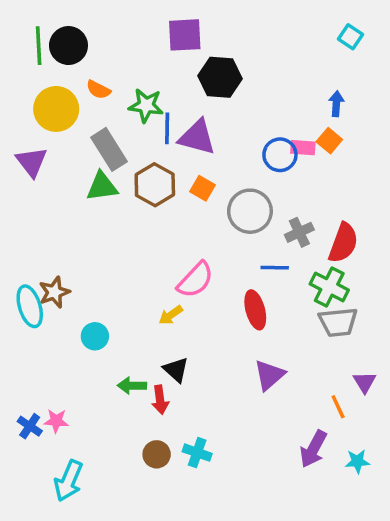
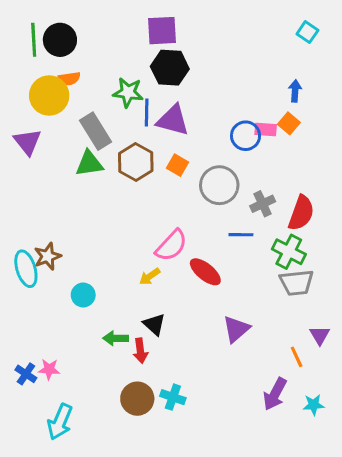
black hexagon: (220, 77) -> (170, 68), moved
orange semicircle: (98, 90) -> (69, 78), moved, turned -35
red ellipse: (255, 310) -> (205, 272), moved, turned -36
brown circle: (157, 454) -> (137, 399), size x1.4

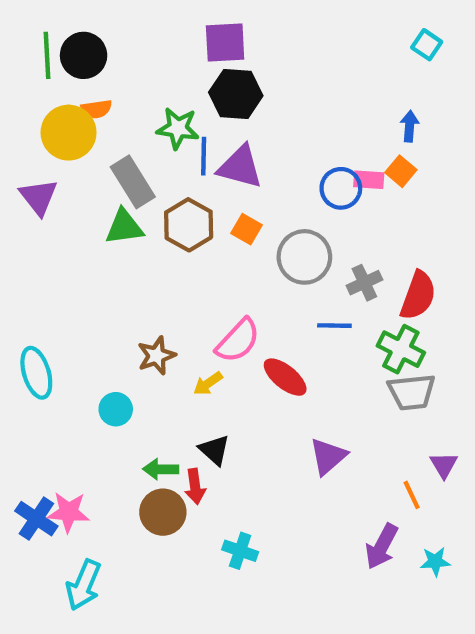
brown star: (48, 256) -> (156, 356), moved
pink star: (49, 369) -> (69, 512), size x1.4
blue cross: (26, 374) -> (36, 519), size x1.4
brown circle: (137, 399) -> (163, 512), moved

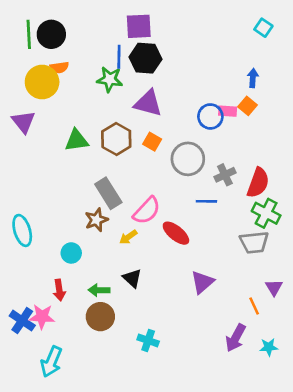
blue line: (204, 156) -> (119, 57), moved
gray rectangle: (133, 182) -> (108, 193), moved
green cross: (401, 349) -> (266, 213), moved
red arrow: (195, 486) -> (59, 290), moved

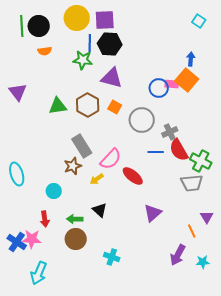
yellow circle: (42, 82) -> (77, 18), moved
orange square: (247, 106) -> (187, 80), size x1.6
red semicircle: (258, 183) -> (179, 150), moved, turned 130

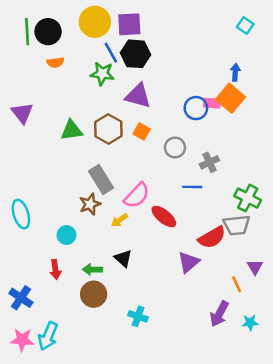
blue line: (90, 43) -> (111, 53), turned -30
gray circle: (142, 120) -> (175, 147), size x0.7
red semicircle: (179, 150) -> (212, 237), moved, turned -90
pink star: (32, 239) -> (22, 340), moved

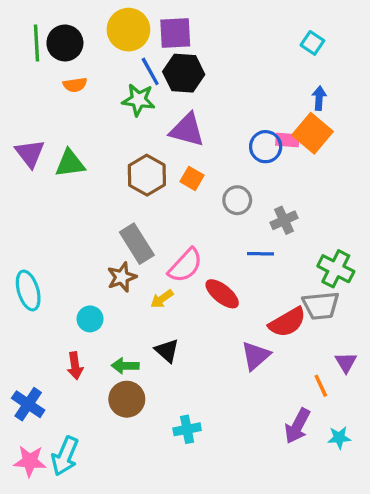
cyan square: (245, 25) -> (312, 43), moved
green triangle: (71, 130) -> (70, 163), moved
cyan cross: (138, 316) -> (187, 429), turned -30

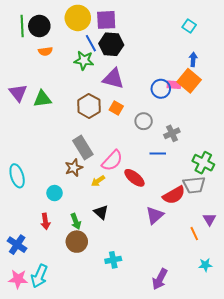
green arrow: (125, 366) -> (76, 221), turned -112
purple arrow: (297, 426) -> (160, 279), moved

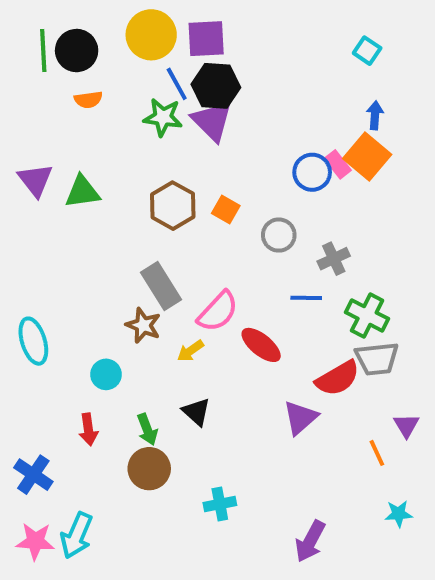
purple triangle: (113, 79) -> (212, 121), moved, turned 30
pink rectangle: (174, 85) -> (338, 164), turned 48
green cross: (203, 163) -> (367, 316), moved
brown star: (74, 168) -> (143, 325), turned -30

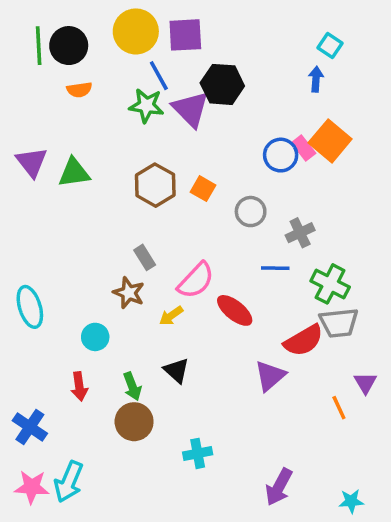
black hexagon: (216, 86) -> (222, 84), moved
blue arrow: (375, 115) -> (316, 79), moved
gray rectangle: (161, 286) -> (145, 257), size x0.6
cyan star: (398, 514) -> (351, 501), moved

